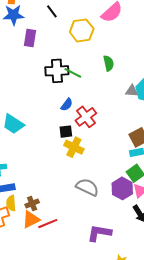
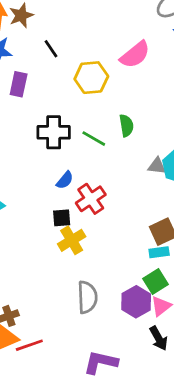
green line: (73, 73) -> (94, 139), moved
yellow cross: (74, 147) -> (72, 240), turned 30
gray semicircle: (87, 187) -> (87, 297), turned 60

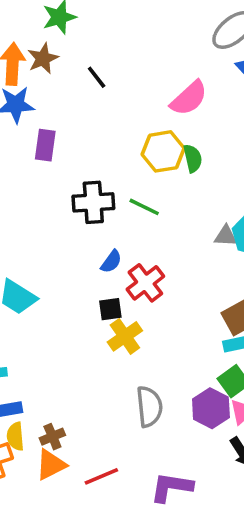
black line: (51, 49) -> (97, 77), moved
yellow hexagon: (91, 78) -> (163, 151), moved
green semicircle: (126, 126) -> (193, 158), moved
red line: (29, 345) -> (101, 476), moved

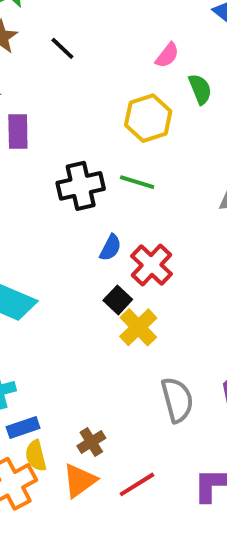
pink semicircle: (189, 98) -> (167, 55), size x0.6
green semicircle: (193, 158) -> (200, 89), moved
black square: (110, 309) -> (118, 300), turned -30
brown cross: (52, 437) -> (91, 442), moved

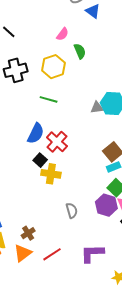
black cross: (81, 186) -> (16, 70), moved
blue semicircle: (110, 248) -> (36, 133), size x1.5
yellow cross: (138, 327) -> (51, 174), turned -36
gray semicircle: (177, 400) -> (72, 211), size x0.7

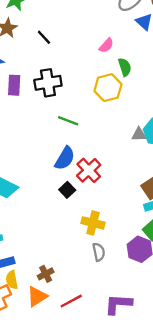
yellow hexagon: (53, 67) -> (108, 88), moved
green line: (49, 99) -> (68, 121), moved
yellow cross: (51, 174) -> (93, 223), moved

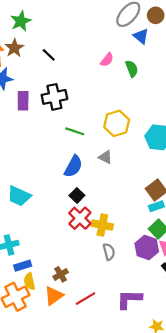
green semicircle: (125, 67) -> (132, 69), moved
yellow hexagon: (108, 88) -> (117, 123), moved
gray triangle: (139, 135) -> (105, 157), moved, turned 32
red cross: (89, 170) -> (80, 218), moved

